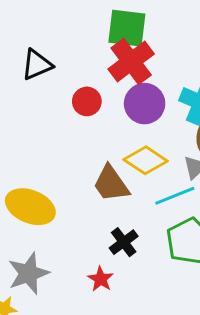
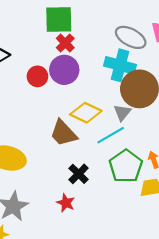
red cross: (131, 62) -> (65, 43), size x0.6
purple circle: (145, 104) -> (64, 70), moved

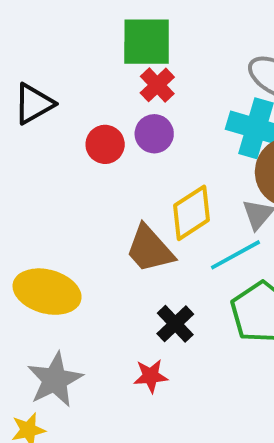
purple circle: (64, 70) -> (154, 134), size x0.7
yellow diamond: (86, 113) -> (191, 213), turned -60
red star: (66, 203) -> (151, 376), turned -30

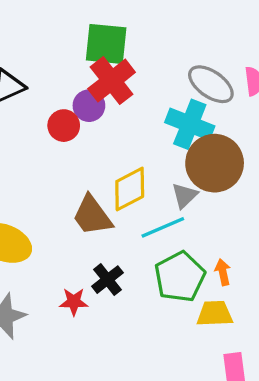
red cross: (157, 85) -> (112, 81), size x1.6
purple circle: (154, 134) -> (89, 106), moved
red star: (151, 376) -> (74, 302), moved

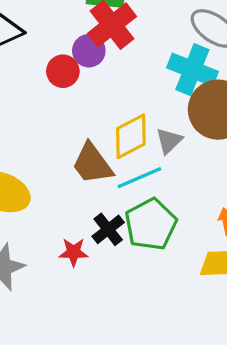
gray triangle: (185, 196) -> (169, 141), moved
cyan line: (163, 227) -> (139, 178), moved
green pentagon: (180, 277) -> (151, 224), moved

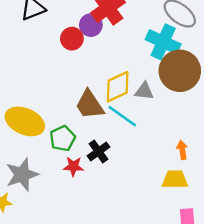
gray triangle: (169, 141) -> (144, 91), turned 48
cyan line: (139, 178) -> (122, 116), turned 56
green pentagon: (151, 224) -> (63, 138), moved, size x0.7

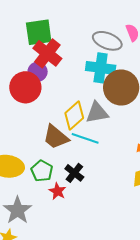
red circle: (72, 39) -> (25, 87), size x1.6
gray triangle: (144, 91) -> (97, 113), size x1.4
red star: (73, 166) -> (57, 191), turned -30

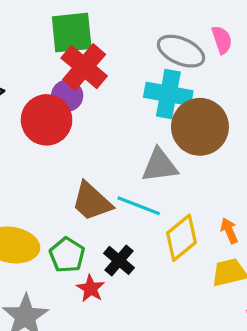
yellow diamond: (74, 116) -> (182, 238), moved

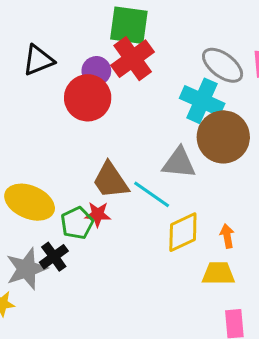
purple circle: (67, 96) -> (96, 71), moved
black cross: (119, 260) -> (54, 257), moved
red star: (91, 288) -> (98, 214), moved, turned 30

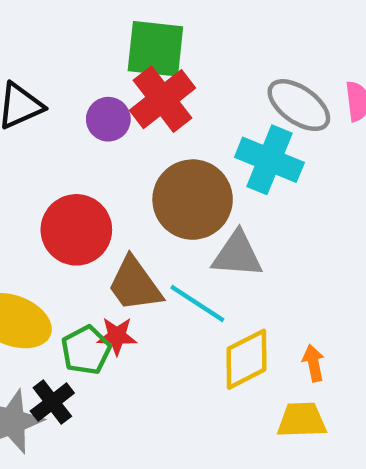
red circle: (88, 98) -> (76, 230), moved
brown circle: (223, 137) -> (193, 200), moved

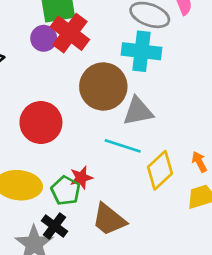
purple circle: (108, 119) -> (44, 38), moved
brown trapezoid: (135, 284) -> (109, 219), moved

